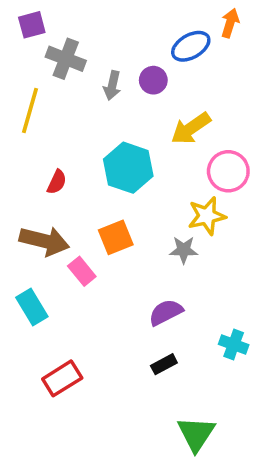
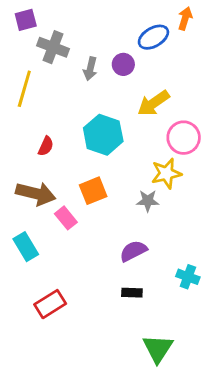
black rectangle: (164, 364) -> (132, 293), turned 30

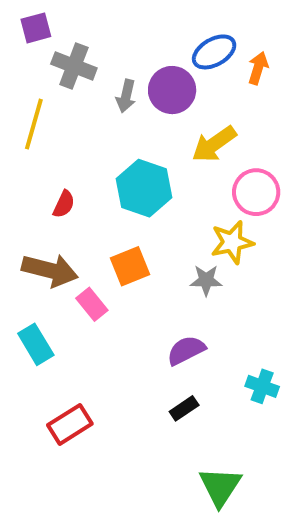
orange arrow: (185, 18) -> (258, 68), moved
purple circle: (123, 64) -> (172, 90), size x1.5
black rectangle: (132, 293) -> (184, 408), turned -36

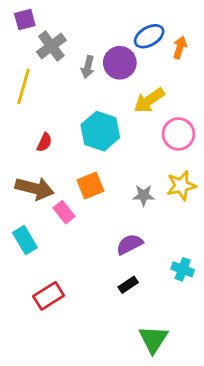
gray cross: (74, 66) -> (51, 46), turned 32
yellow star: (232, 242) -> (181, 186), moved

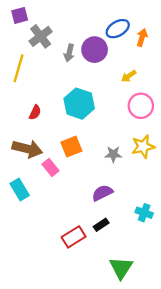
yellow arrow: (149, 100) -> (129, 76), moved, size x0.6
red rectangle: (49, 296) -> (74, 237), moved

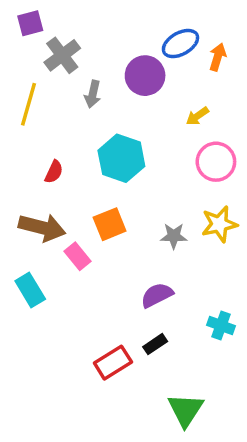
gray arrow: (69, 53) -> (93, 94), moved

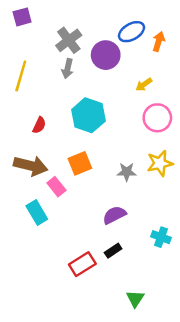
gray cross: (62, 55) -> (69, 40), moved
cyan rectangle: (30, 290) -> (37, 213), moved
green triangle: (186, 410) -> (135, 299), size x0.7

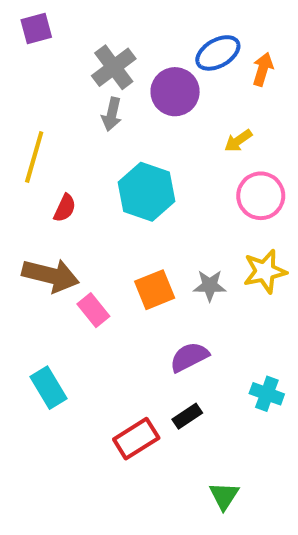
yellow line: (21, 76) -> (34, 157), moved
orange square: (80, 163) -> (155, 290), moved
cyan rectangle: (37, 213) -> (48, 388), moved

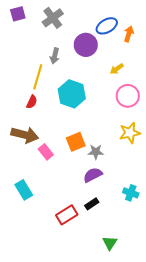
gray cross: (114, 67) -> (53, 18), moved
yellow line: (34, 157) -> (38, 77), moved
gray star: (210, 286) -> (96, 152), moved

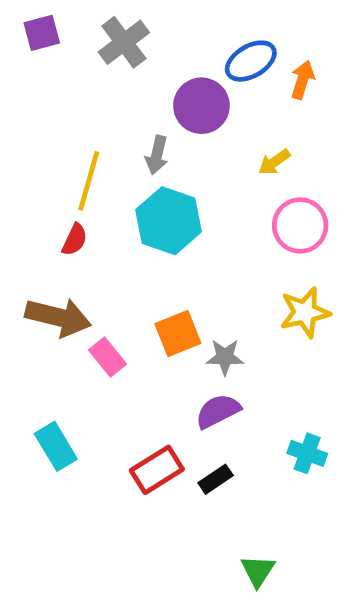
gray arrow: (55, 56) -> (157, 155), moved
red rectangle: (67, 215) -> (157, 470), moved

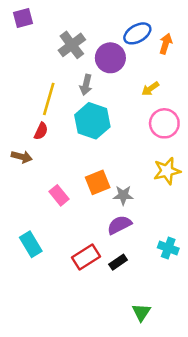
gray cross: (124, 42) -> (72, 45), moved
brown arrow: (58, 317) -> (22, 157), moved, size x0.6

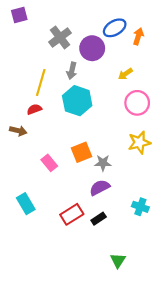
red semicircle: (41, 131) -> (34, 109), turned -136

